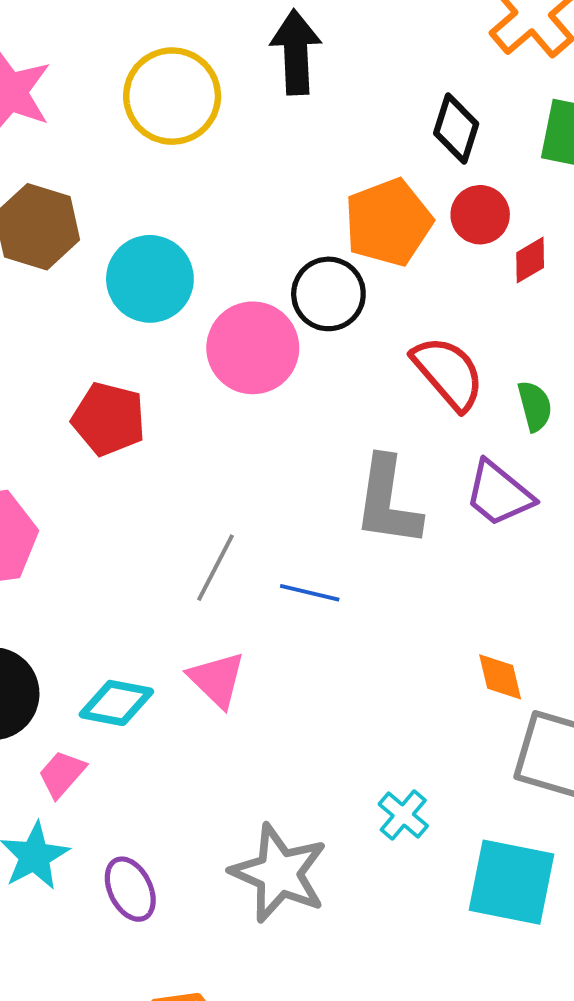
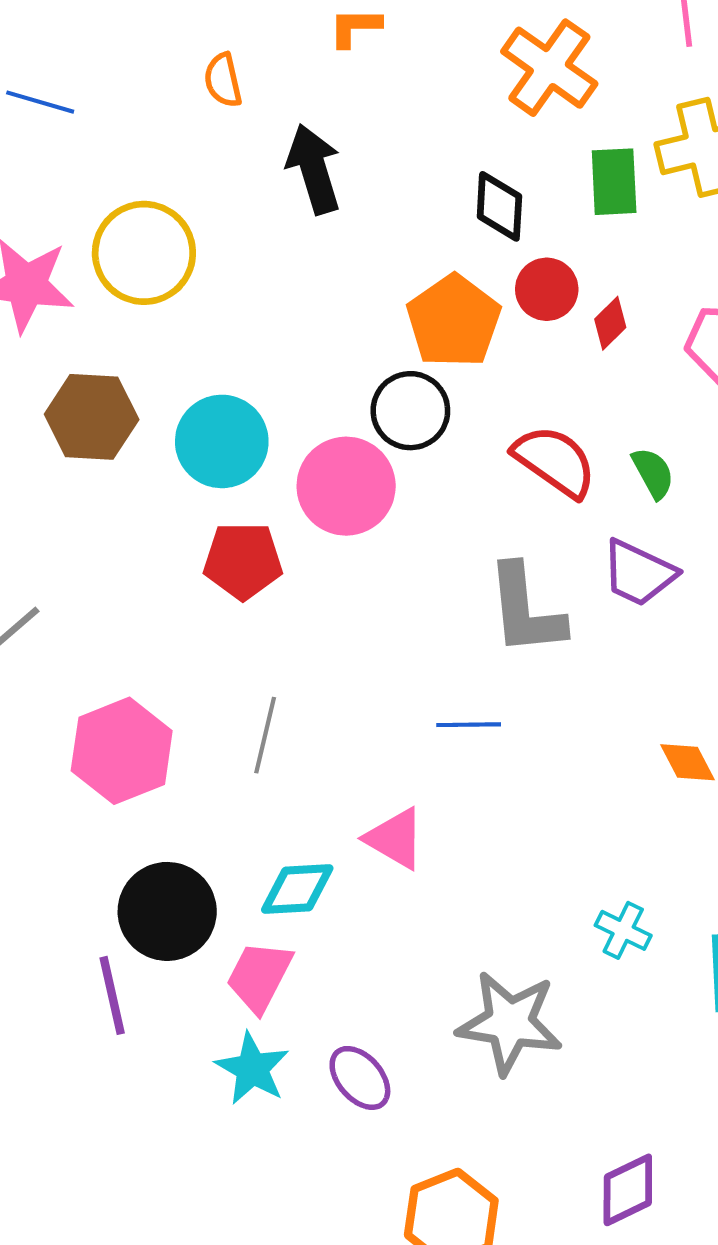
yellow circle: (172, 96) -> (144, 253), moved
red pentagon: (109, 419) -> (243, 561), moved
gray line: (216, 568) -> (265, 735), moved
pink trapezoid: (62, 774) -> (259, 977), size x1.4

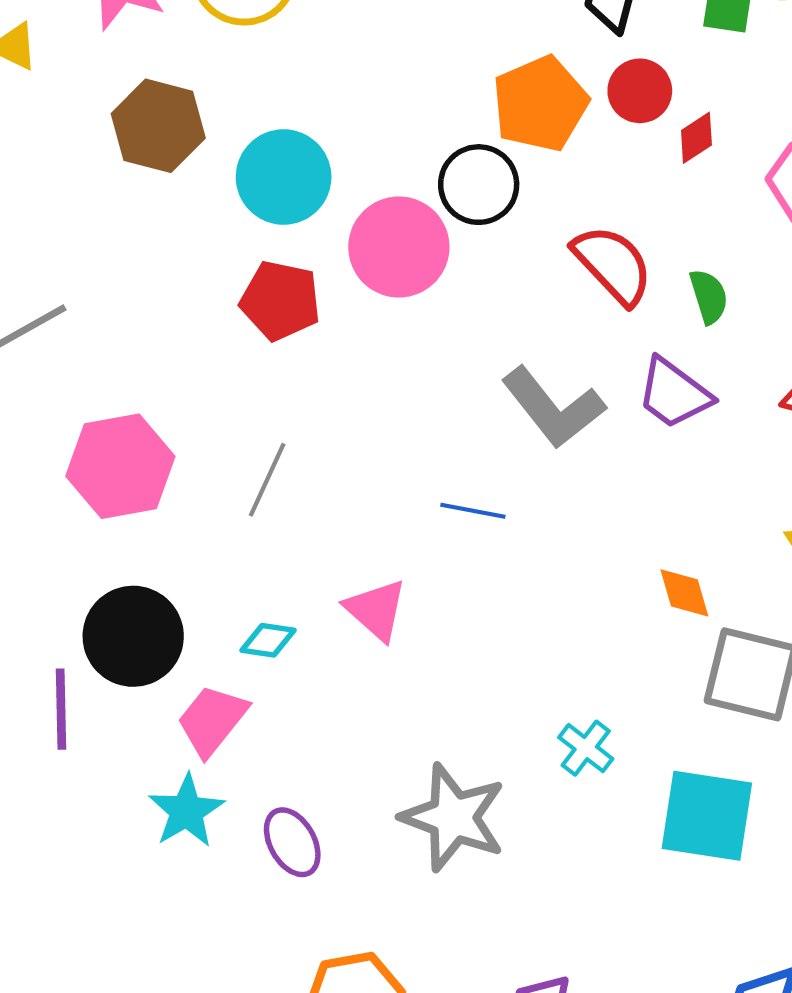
gray L-shape: (525, 610) -> (553, 408), turned -44
cyan diamond: (297, 889) -> (268, 640), size x0.7

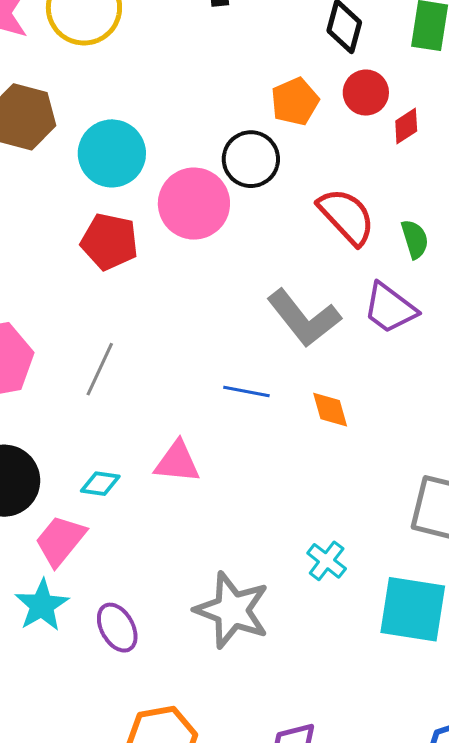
orange pentagon: (540, 104) -> (295, 102), size x0.7
orange diamond: (684, 593) -> (330, 410), moved
pink triangle: (376, 610) -> (177, 462), turned -36

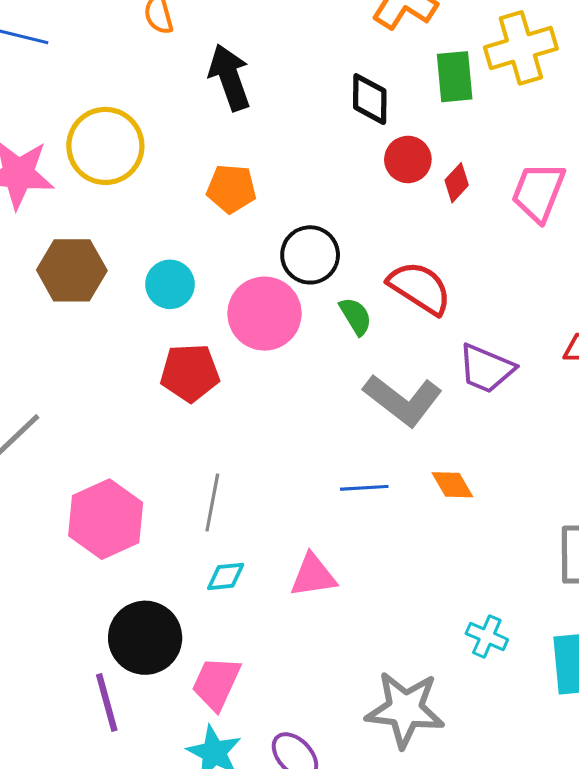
orange pentagon: (295, 102) -> (231, 189), moved, turned -30
cyan circle: (112, 153) -> (170, 284), size x0.7
green semicircle: (415, 239) -> (356, 316), moved
cyan diamond: (100, 484) -> (226, 576), moved

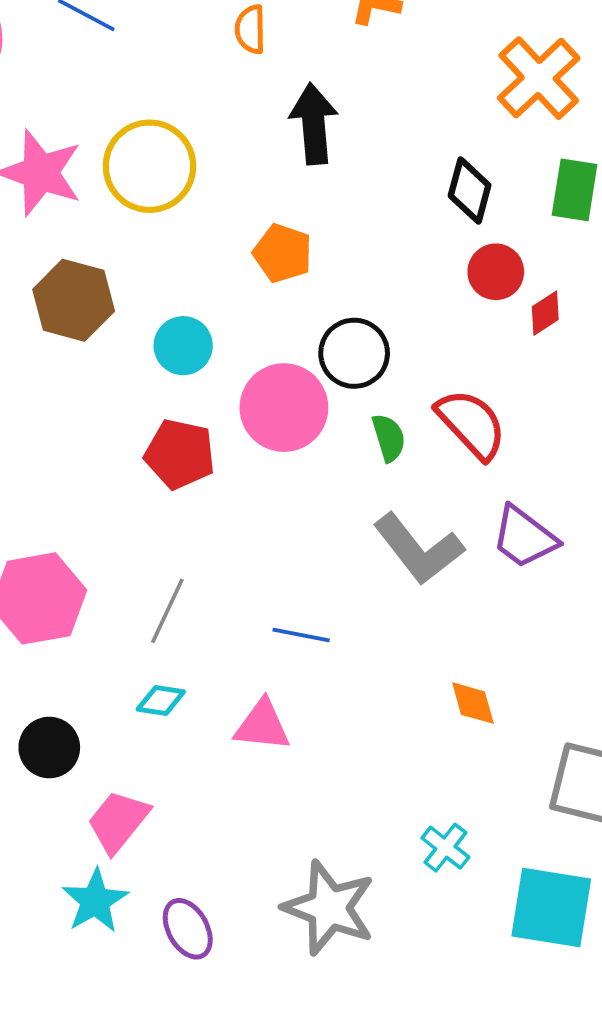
orange diamond: (452, 485) -> (473, 703), moved
blue line: (364, 488) -> (301, 635), moved
black circle: (145, 638) -> (49, 748), size x0.7

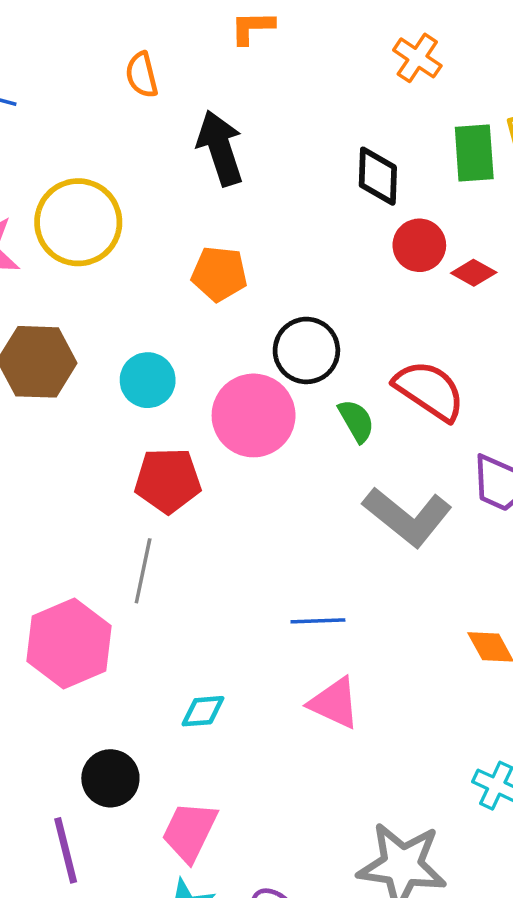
orange cross: (539, 78) -> (417, 58), size x0.6
red diamond: (545, 313) -> (474, 273), turned 75
gray line: (167, 611) -> (143, 571), moved
pink triangle: (262, 725) -> (334, 703), moved, turned 32

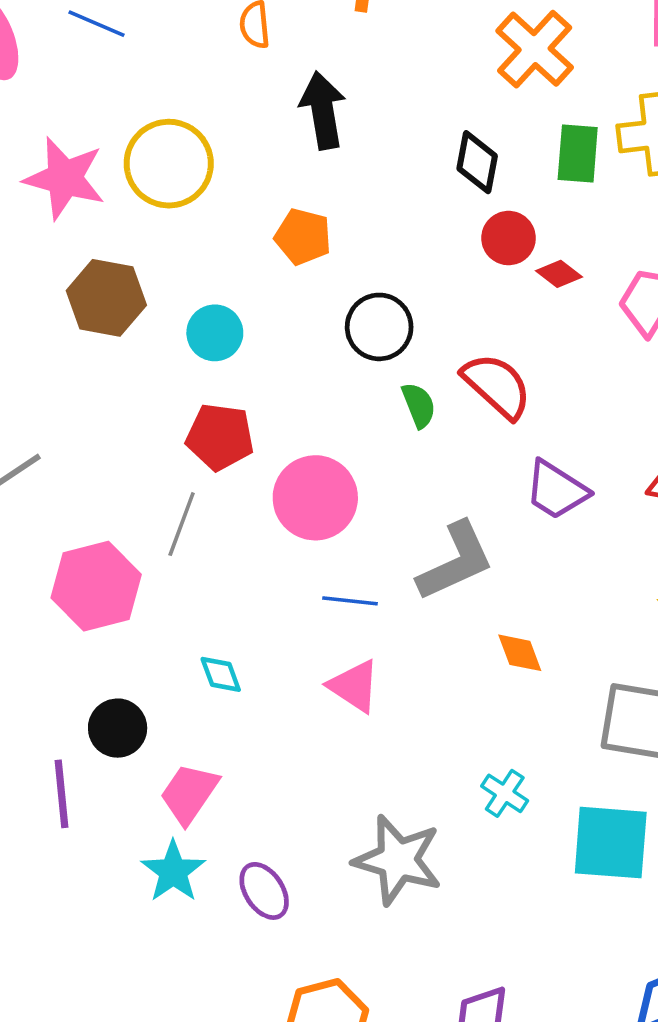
orange cross: (417, 58) -> (535, 49), size x1.6
pink circle: (254, 415) -> (315, 498), moved
gray L-shape: (408, 517) -> (455, 561), moved, turned -72
cyan diamond: (203, 711) -> (221, 674), turned 66

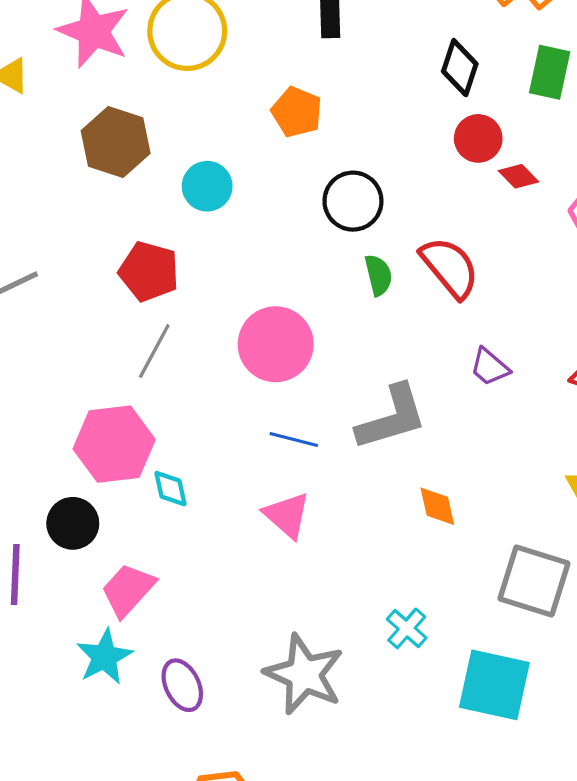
red pentagon: (220, 437) -> (149, 271), moved
purple trapezoid: (556, 490) -> (490, 367), size x0.7
pink hexagon: (96, 586) -> (114, 444), moved

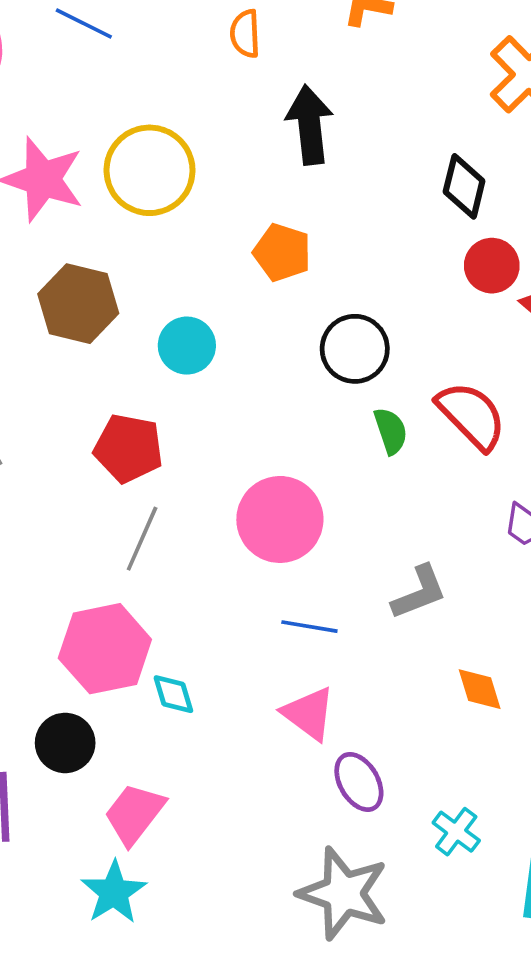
gray L-shape: (392, 418) -> (419, 592), size x0.7
purple ellipse: (182, 685) -> (359, 782), moved

